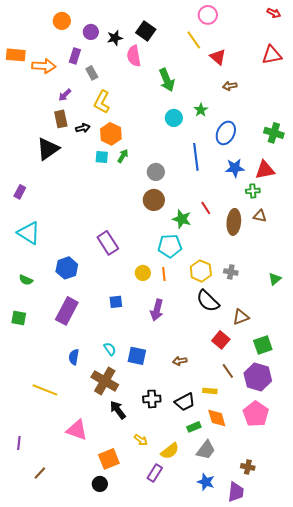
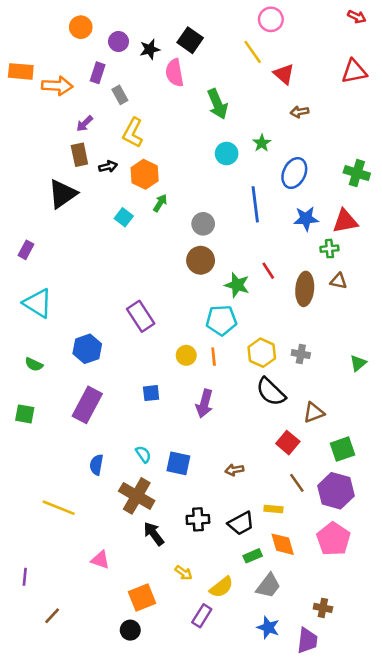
cyan square: (102, 157) -> (124, 217), moved, turned 32
pink triangle: (77, 430) -> (100, 560), size x0.7

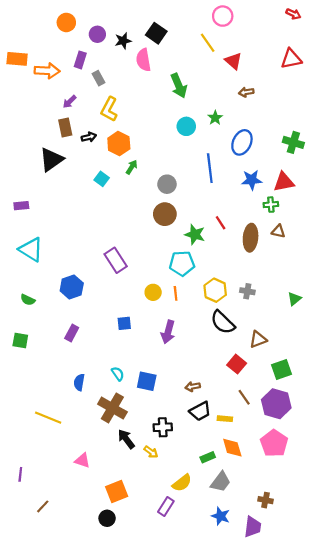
purple rectangle: (26, 250) -> (21, 206), turned 56
purple rectangle: (87, 405) -> (72, 333), size x0.6
black trapezoid: (241, 523) -> (200, 411), moved
yellow arrow: (184, 573) -> (151, 452), moved

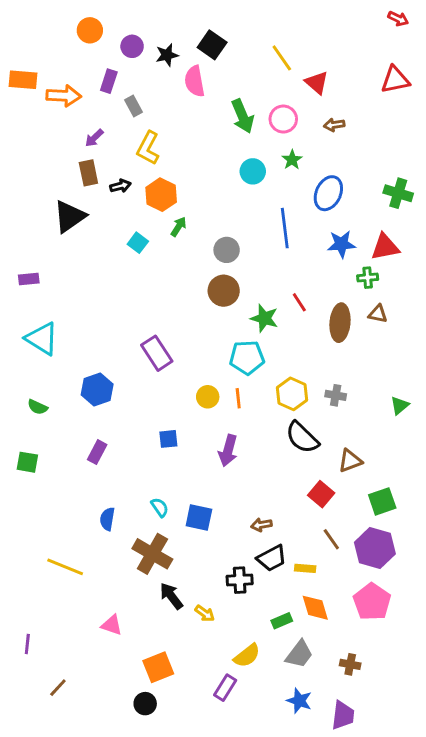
pink circle: (223, 16) -> (283, 119), moved
black cross: (163, 427) -> (240, 580), moved
brown cross: (266, 500) -> (350, 664), moved

